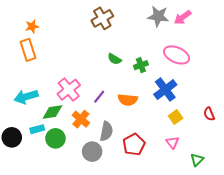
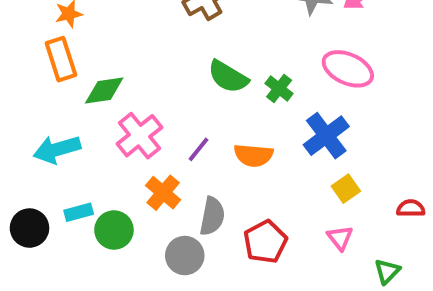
green semicircle: (114, 59) -> (228, 77), size x1.5
green cross: (141, 65) -> (279, 88), turned -32
green diamond: (52, 112) -> (104, 90), moved
red semicircle: (209, 114) -> (411, 208), moved, turned 112

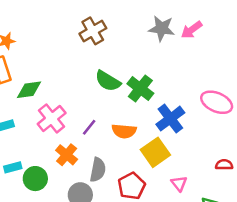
pink ellipse: (348, 69) -> (217, 102), moved
green cross: (279, 88) -> (140, 88), size x1.5
yellow square: (346, 189) -> (155, 152), moved, size x1.6

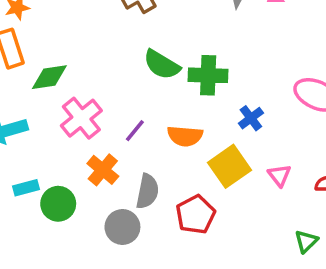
green cross: (140, 88) -> (208, 75), turned -36
blue cross: (170, 119) -> (251, 118), size x0.6
pink triangle: (179, 184) -> (279, 175), moved

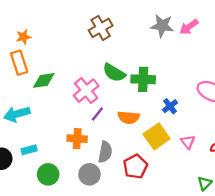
pink cross: (81, 118) -> (86, 91), moved
orange cross: (103, 170) -> (77, 139), turned -36
green circle: (58, 204) -> (48, 174), moved

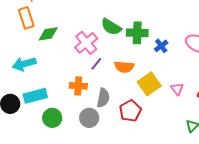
blue cross: (170, 106) -> (161, 46), moved
cyan rectangle: (29, 150) -> (35, 96), size x1.6

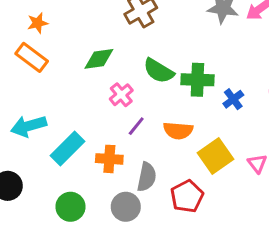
orange rectangle: (26, 18) -> (32, 57), turned -35
green diamond: (48, 34) -> (99, 59), moved
pink cross: (86, 43) -> (121, 95), size x0.7
cyan rectangle: (35, 96) -> (67, 148), moved, turned -30

